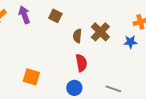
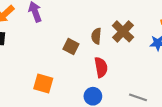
brown square: (55, 16) -> (71, 46), moved

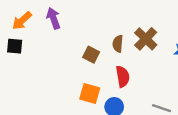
orange square: (43, 83) -> (90, 93), moved

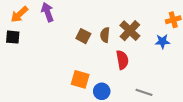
brown square: (91, 55) -> (83, 36), moved
red semicircle: (123, 76) -> (122, 60), moved

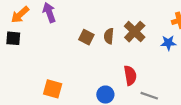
red semicircle: (122, 60) -> (130, 75), moved
orange square: (80, 79) -> (53, 89), moved

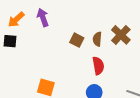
red semicircle: (130, 75) -> (98, 66), moved

